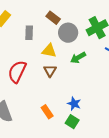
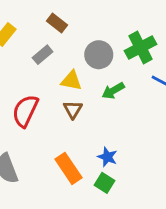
brown rectangle: (53, 18) -> (57, 23), moved
gray rectangle: (29, 33) -> (43, 55), turned 48
orange rectangle: (47, 112) -> (69, 168), size x1.5

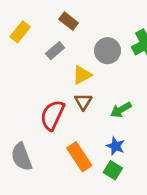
yellow triangle: (71, 81) -> (82, 75), turned -40
green arrow: (113, 91) -> (121, 110), moved
red semicircle: (25, 111) -> (52, 115), moved

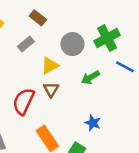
green arrow: (121, 110) -> (90, 77), moved
blue star: (116, 146) -> (93, 123), moved

